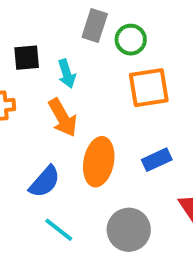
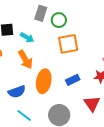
cyan arrow: (67, 74) -> (27, 37), turned -40
blue semicircle: (45, 182) -> (17, 92), turned 30

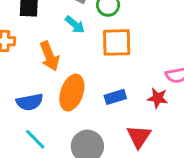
cyan arrow: (27, 37) -> (75, 25), moved

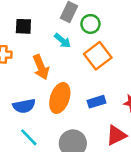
orange square: (117, 42) -> (98, 56), turned -36
red triangle: (139, 136) -> (116, 135), turned 30

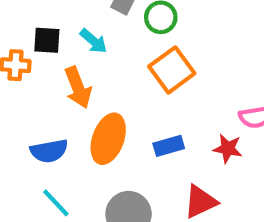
black square: (23, 26) -> (47, 40), moved
cyan arrow: (63, 41) -> (93, 41), moved

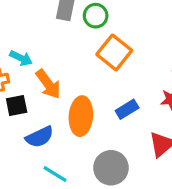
black square: (47, 40) -> (17, 106), moved
cyan arrow: (93, 41) -> (21, 58), moved

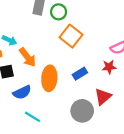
gray circle: (111, 168) -> (82, 111), moved

